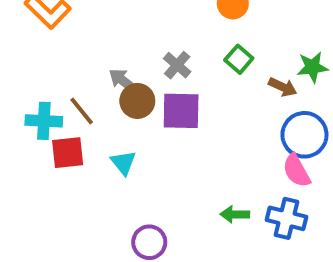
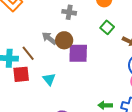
gray cross: (177, 65) -> (69, 12), moved, turned -32
brown circle: (137, 101) -> (64, 40), moved

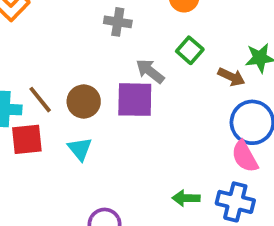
gray arrow: (49, 38) -> (150, 71), moved
brown circle: (64, 40) -> (84, 101), moved

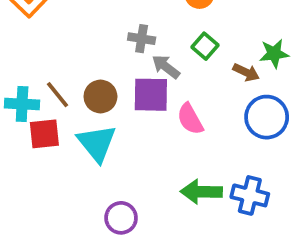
gray cross: (118, 22) -> (142, 39), moved
cyan triangle: (80, 149) -> (97, 143), size x1.6
pink semicircle: (245, 156) -> (190, 119), moved
green arrow: (186, 198) -> (201, 192), size x1.5

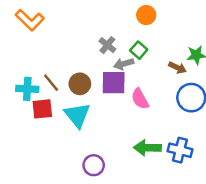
gray cross: (142, 39) -> (107, 45), turned 30
green square: (205, 46) -> (139, 50), moved
gray arrow: (166, 67) -> (124, 64), turned -54

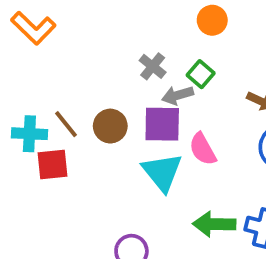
cyan triangle: (77, 115) -> (162, 172), moved

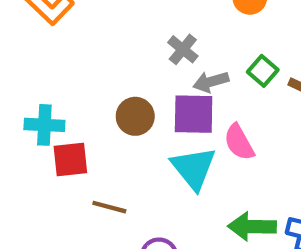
green square: (201, 74) -> (263, 71), moved
brown line: (66, 124) -> (109, 207), moved, turned -36

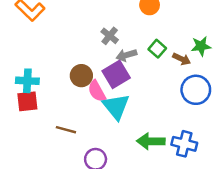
purple square: (194, 114) -> (116, 74), turned -32
pink semicircle: (239, 142) -> (97, 91), moved
red square: (70, 160) -> (27, 101), moved

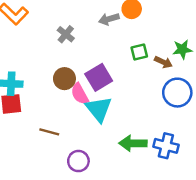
gray cross: (110, 36) -> (66, 34), moved
green square: (157, 49) -> (139, 52), turned 36
gray arrow: (126, 55) -> (109, 19), moved

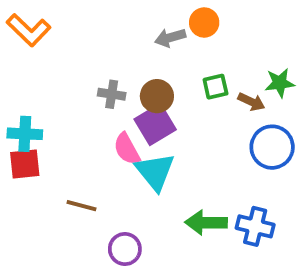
gray cross: (66, 34) -> (112, 94), moved, turned -30
brown circle: (64, 79) -> (157, 96), moved

